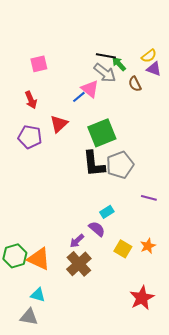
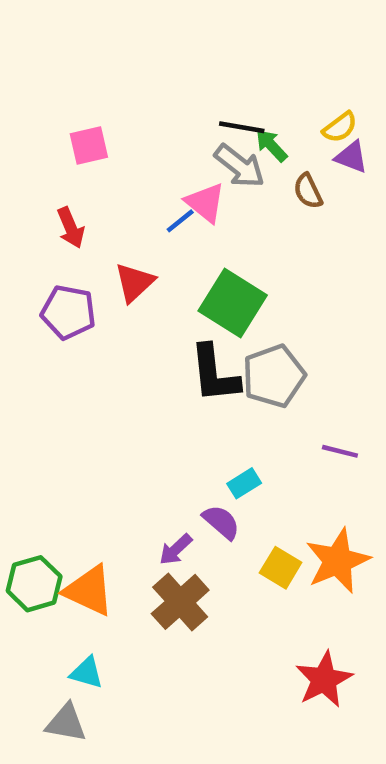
green square: (102, 133) -> (233, 303), turned -36
orange star: (148, 246) -> (338, 561), size x1.8

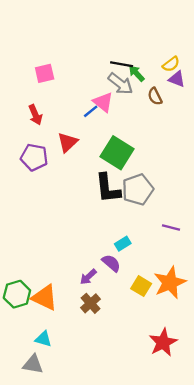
brown cross: (180, 602) -> (91, 303), size x0.7

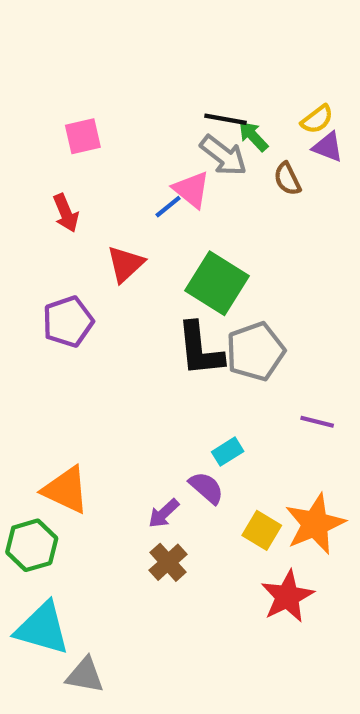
purple pentagon: (34, 157) -> (68, 322), moved, turned -30
orange triangle: (45, 298) -> (66, 490), moved
cyan triangle: (43, 339) -> (42, 628), moved, size x1.8
red star: (163, 342) -> (287, 596), moved
gray triangle: (33, 364) -> (85, 675), moved

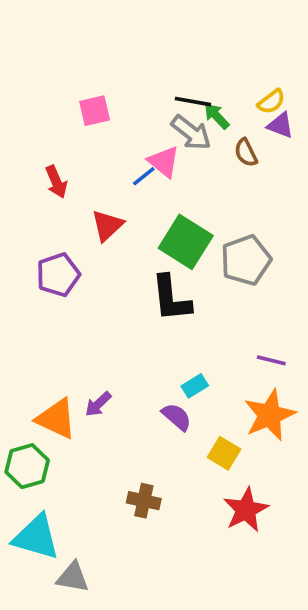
pink square: (83, 136) -> (95, 111), moved
gray pentagon: (255, 351) -> (246, 260), moved
purple arrow: (164, 513) -> (98, 404), moved
orange star: (315, 524) -> (270, 415), moved
brown cross: (168, 562) -> (144, 501), moved, turned -36

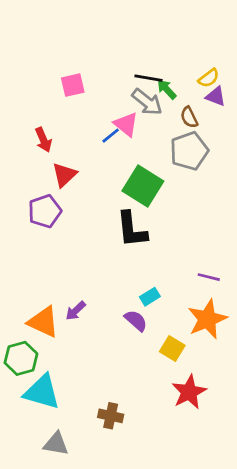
red triangle: (107, 226) -> (64, 175), moved
gray pentagon: (246, 260) -> (189, 151), moved
brown cross: (144, 501) -> (111, 416), moved
cyan triangle: (36, 537) -> (42, 392), moved

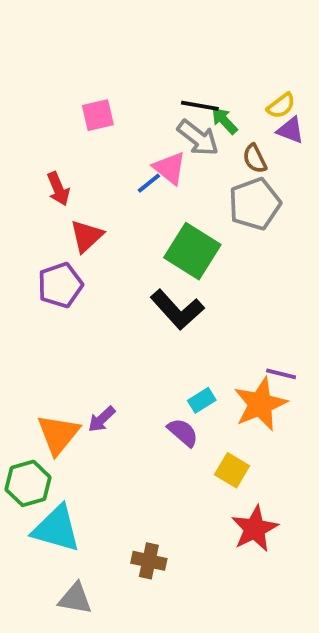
black L-shape: (132, 229) -> (177, 310), turned -36
orange star: (207, 319) -> (260, 404), moved
orange triangle: (43, 322) -> (58, 434), turned 44

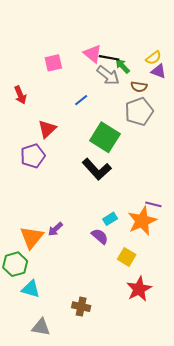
brown semicircle: (255, 159) -> (139, 87), turned -56
pink triangle: (170, 168) -> (93, 54), moved
red arrow: (58, 189) -> (20, 95), moved
cyan triangle: (56, 529) -> (31, 289), size x0.7

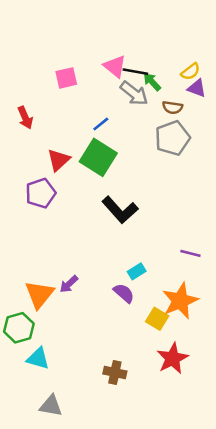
green square: (105, 137) -> (98, 157), moved
orange star: (142, 221) -> (180, 301), moved
brown cross: (81, 307) -> (115, 373), moved

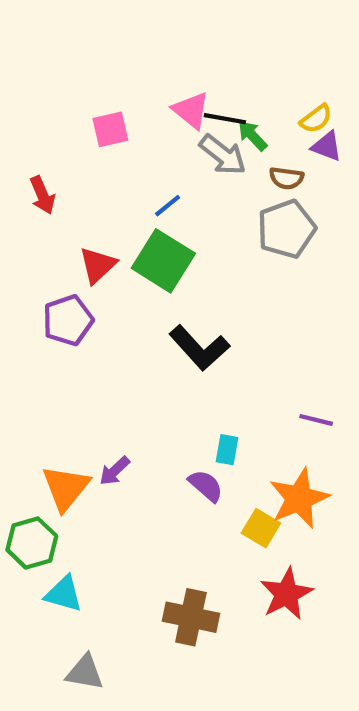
cyan rectangle: (137, 271) -> (227, 450), turned -48
brown cross: (115, 373) -> (191, 617), size x1.4

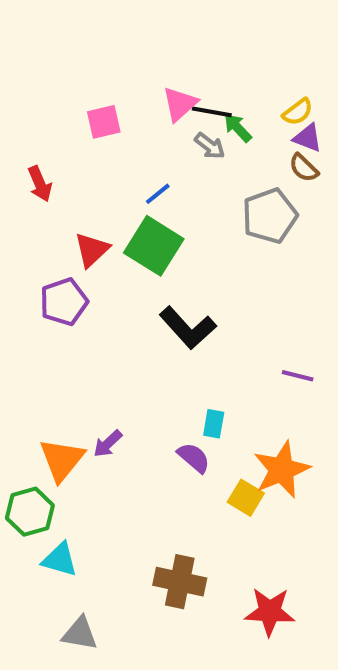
pink triangle: (191, 110) -> (180, 104), turned 39
gray arrow: (223, 155) -> (210, 146), size x0.7
brown semicircle: (286, 178) -> (304, 168), moved, turned 36
purple line: (316, 420) -> (298, 376), moved
red star: (286, 594) -> (270, 612), moved, turned 30

